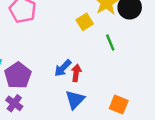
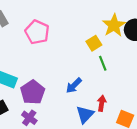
green line: (110, 43) -> (103, 63), moved
red arrow: (76, 73) -> (102, 103), moved

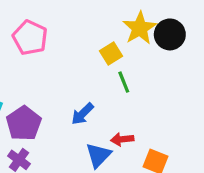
red arrow: (102, 103) -> (122, 139), turned -104

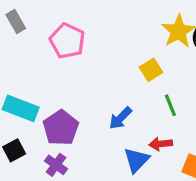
yellow square: (111, 54) -> (151, 70), moved
green line: (124, 82) -> (170, 105), moved

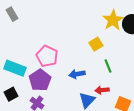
pink pentagon: (67, 41) -> (47, 56), moved
blue arrow: (120, 118) -> (77, 74), turned 35

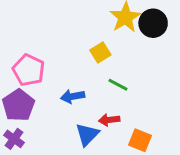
green line: (108, 66) -> (118, 85), turned -40

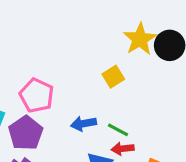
green line: (118, 85) -> (118, 130), moved

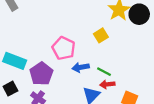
pink pentagon: (37, 95) -> (64, 48), moved

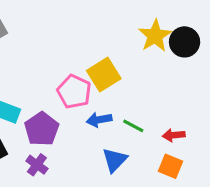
yellow square: (101, 35) -> (104, 75), moved, size x1.5
red arrow: (107, 84) -> (174, 135), moved

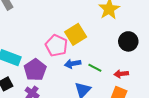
black circle: (185, 42) -> (128, 41), moved

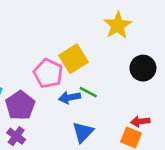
green line: (95, 68) -> (88, 92), moved
red arrow: (121, 74) -> (140, 121), moved

